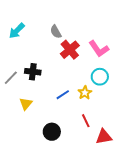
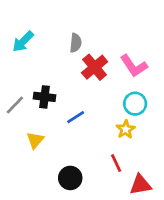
gray semicircle: (56, 32) -> (76, 43), turned -144
yellow star: (85, 93) -> (126, 129), moved
blue line: (63, 95) -> (76, 117), moved

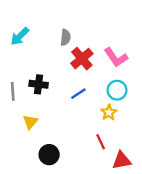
gray line: (15, 105) -> (13, 91), turned -48
blue line: (76, 117) -> (78, 94), moved
black circle: (70, 178) -> (49, 155), moved

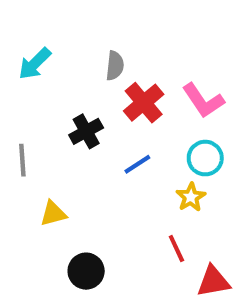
black cross: (39, 84) -> (86, 131), moved, turned -36
yellow triangle: (30, 122) -> (53, 214), turned 35

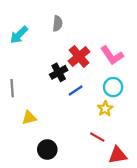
gray semicircle: (115, 66) -> (57, 24), moved
black cross: (86, 131) -> (59, 72), moved
red line: (176, 248) -> (97, 137), turned -35

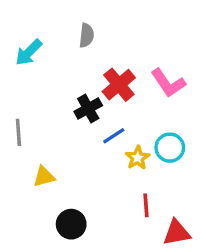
cyan circle: (113, 87) -> (170, 148), moved
yellow star: (105, 109) -> (138, 158), moved
red line: (97, 137) -> (146, 205), turned 56

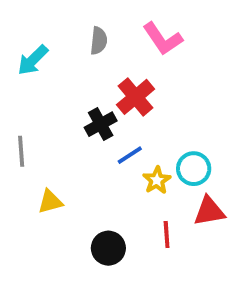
pink L-shape: (168, 83) -> (163, 39), moved
black circle: (71, 224) -> (108, 248), moved
red triangle: (177, 233) -> (209, 211), moved

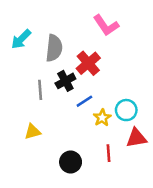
gray semicircle: (99, 41) -> (54, 48), moved, size x1.5
gray line: (21, 151) -> (40, 90), moved

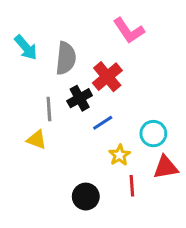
cyan arrow: (21, 39) -> (26, 47), turned -85
yellow star: (102, 118) -> (120, 155), moved
yellow triangle: (33, 132) -> (37, 140), moved, turned 36

